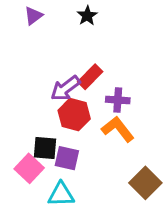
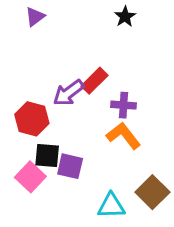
black star: (87, 16) -> (125, 17), moved
red hexagon: (74, 115) -> (32, 119), moved
cyan triangle: (61, 194) -> (111, 206), moved

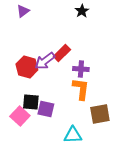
red hexagon: (32, 119) -> (27, 67), moved
orange L-shape: (123, 136) -> (81, 89), turned 45
brown square: (152, 192) -> (100, 114), moved, turned 35

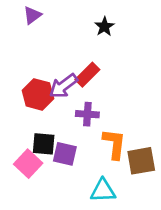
black star: (82, 11) -> (104, 27), moved
purple cross: (81, 69) -> (87, 114), moved
orange L-shape: (81, 89) -> (114, 144), moved

